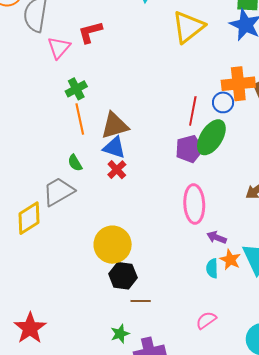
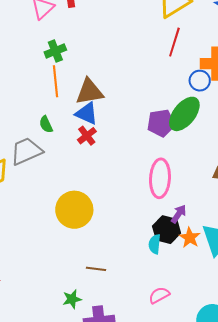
red line: (193, 111) -> (174, 42), moved
purple arrow: (217, 237) -> (179, 214), turned 96
cyan semicircle: (212, 268) -> (155, 244), moved
black hexagon: (123, 276) -> (167, 230), moved

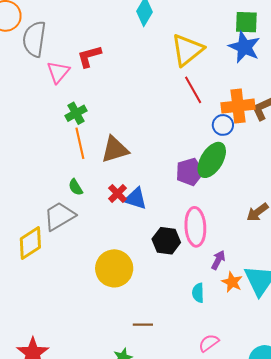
red line: (174, 42) -> (193, 90), turned -40
blue triangle: (87, 113) -> (136, 199), moved
black hexagon: (167, 230) -> (166, 241), moved

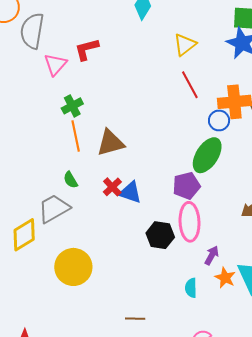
yellow triangle: (187, 50) -> (185, 45), size x0.7
purple pentagon: (190, 172) -> (186, 186), moved
yellow circle: (114, 268) -> (73, 267), moved

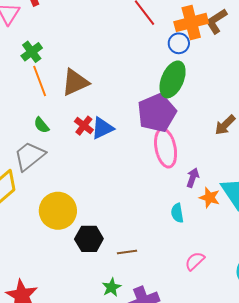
purple pentagon: (186, 186) -> (157, 113), size x1.4
blue triangle: (130, 192) -> (102, 128), turned -35
black hexagon: (160, 235) -> (89, 239), moved

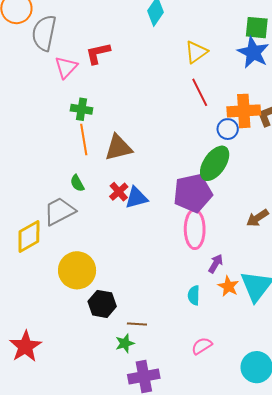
green cross: (32, 52) -> (82, 109), turned 35
green star: (112, 287) -> (125, 343), moved

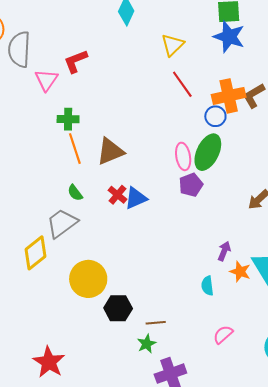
purple pentagon: (193, 193) -> (191, 185), size x0.6
pink ellipse: (195, 229) -> (183, 156), moved, size x0.7

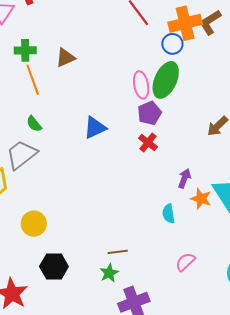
brown triangle: (110, 151) -> (65, 58), moved, size x0.7
red cross: (117, 195) -> (148, 142), moved
yellow circle: (88, 279) -> (34, 224), moved, size x0.7
black hexagon: (118, 308) -> (54, 266), moved

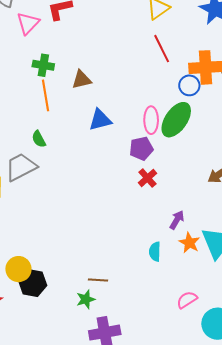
purple pentagon: (149, 113) -> (141, 149), moved
blue triangle: (95, 128) -> (100, 120), moved
yellow circle: (34, 224) -> (18, 269), moved
pink semicircle: (185, 262) -> (187, 300), moved

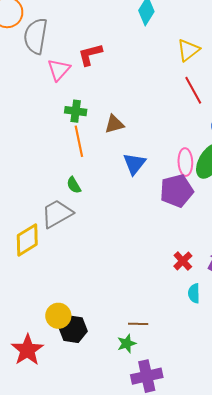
blue triangle: (100, 120) -> (134, 164), turned -35
purple pentagon: (141, 149) -> (177, 191), size x1.4
red cross: (147, 178) -> (183, 261), moved

